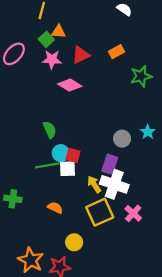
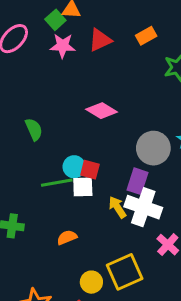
pink diamond: (70, 85) -> (102, 111), moved
green semicircle: (50, 130) -> (34, 129), moved
gray circle: (122, 139) -> (153, 148), size x1.5
orange semicircle: (55, 208) -> (67, 237), turned -48
yellow square: (100, 212) -> (125, 272), moved

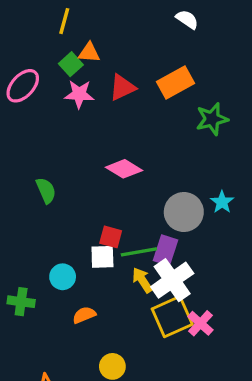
orange rectangle: (146, 36) -> (176, 82), size x1.5
cyan circle: (74, 167) -> (63, 277), moved
green line: (57, 183) -> (139, 252), moved
white cross: (143, 207) -> (172, 280), turned 36
yellow square: (125, 272) -> (172, 317), moved

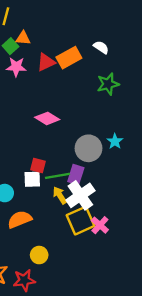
white semicircle: (187, 19) -> (101, 47), moved
orange rectangle: (176, 82) -> (69, 58), moved
orange semicircle: (84, 315) -> (20, 219), size x1.5

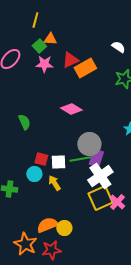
orange rectangle: (69, 58) -> (85, 68), moved
gray circle: (88, 148) -> (89, 144), moved
red square: (38, 166) -> (41, 159), moved
yellow arrow: (60, 195) -> (54, 183), moved
orange semicircle: (20, 219) -> (47, 225), moved

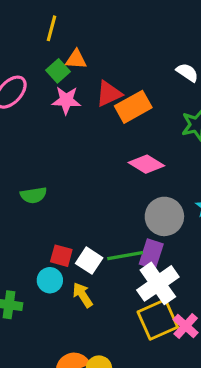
pink diamond: (71, 109) -> (146, 164), moved
green semicircle: (24, 122) -> (34, 195), turned 105
gray circle: (89, 144) -> (164, 216), moved
white square: (58, 162) -> (89, 261), turned 35

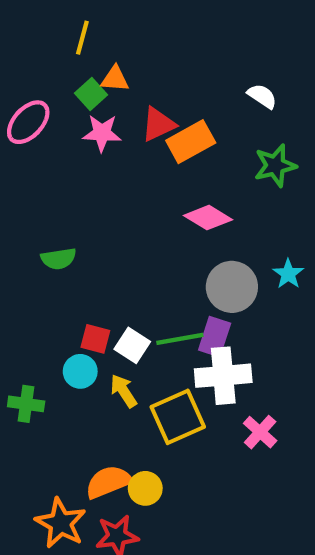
white cross: (158, 283) -> (223, 376), turned 30
yellow square: (158, 319) -> (178, 417), moved

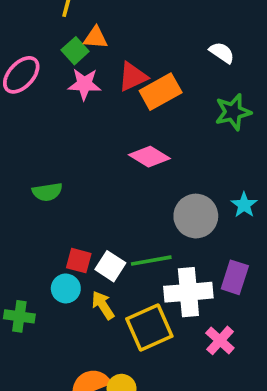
pink diamond: (208, 218) -> (149, 157), moved
purple rectangle: (215, 337) -> (235, 277), moved

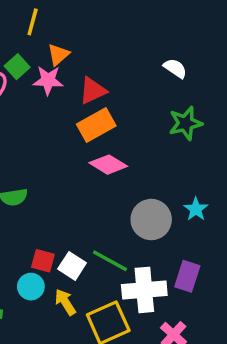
orange triangle: (96, 38) -> (58, 55), turned -45
green square: (75, 51) -> (17, 67), moved
pink star: (84, 84) -> (48, 80), moved
orange rectangle: (161, 92) -> (96, 125), moved
green line: (151, 261) -> (110, 261), turned 39

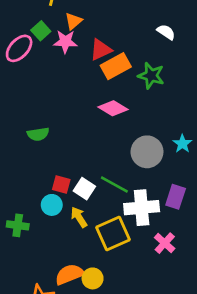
green star: (186, 123) -> (151, 76), moved, turned 30
orange rectangle: (96, 125) -> (116, 66), moved

